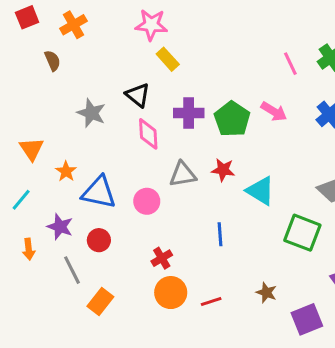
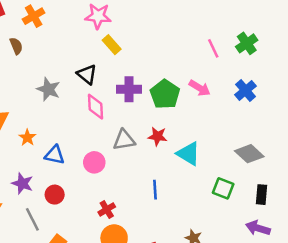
blue triangle: (99, 192) -> (55, 155), size x0.7
green square: (302, 233) -> (223, 188), size x0.7

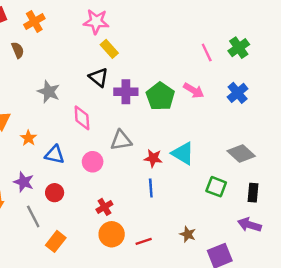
black triangle: (87, 74) -> (99, 77), moved
pink diamond: (96, 107) -> (82, 118), moved
red star: (157, 136) -> (153, 158), moved

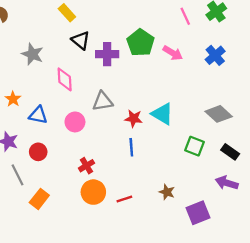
yellow rectangle: (109, 49) -> (67, 13), moved
green pentagon: (160, 96) -> (140, 43), moved
black rectangle: (253, 193) -> (230, 152), turned -60

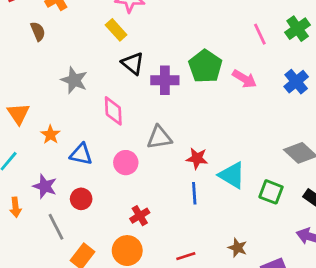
cyan triangle: (162, 114) -> (232, 175), moved
orange circle: (93, 192) -> (127, 251), moved

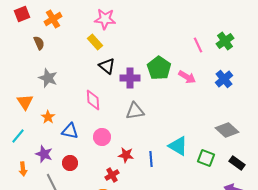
gray star: (74, 80) -> (48, 78), moved
gray triangle: (159, 137) -> (135, 111), moved
red star: (197, 158) -> (126, 155), moved

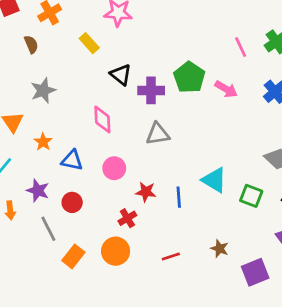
yellow rectangle: (95, 42) -> (89, 43), moved
gray star: (48, 78) -> (43, 90), turned 30

